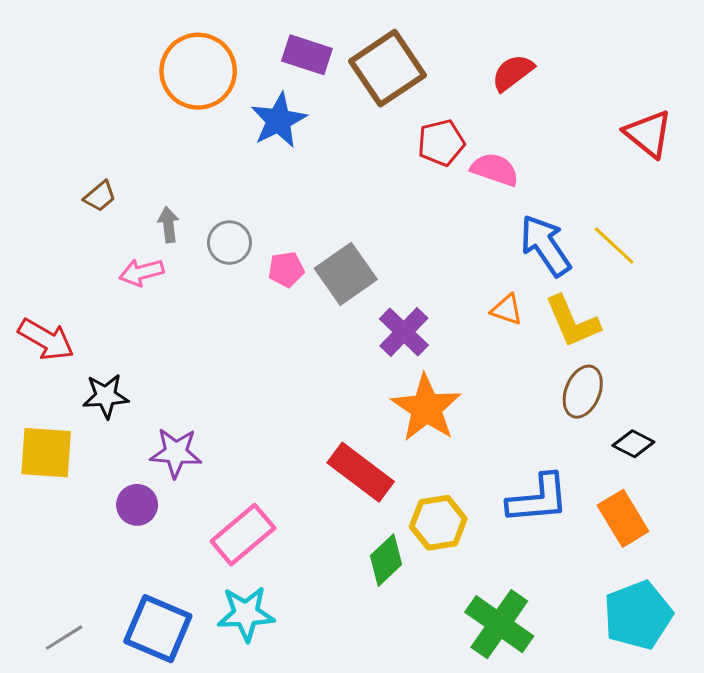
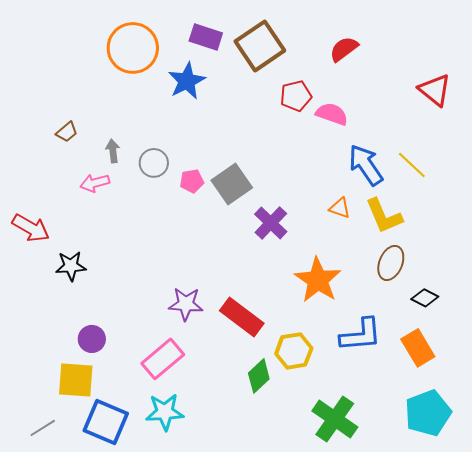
orange star: (426, 408) -> (318, 280), moved
yellow square: (46, 453) -> (76, 380), moved
purple star: (176, 453) -> (186, 304), moved

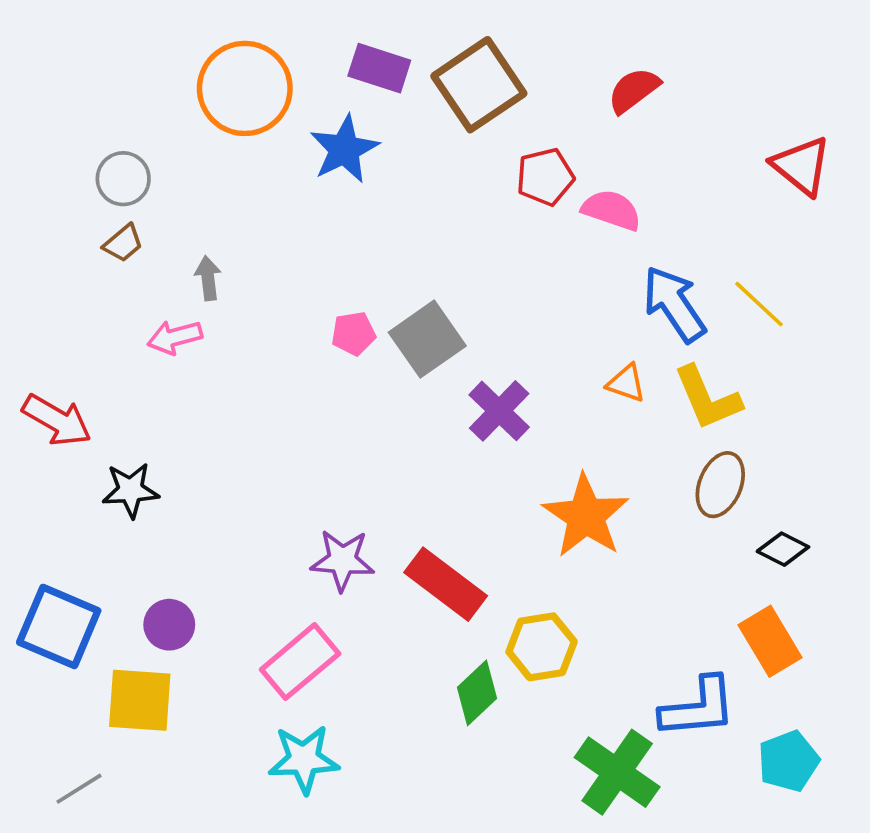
gray circle: (154, 163) -> (123, 179), moved
blue L-shape: (361, 335) -> (698, 708), moved
cyan pentagon: (428, 413) -> (788, 761), size x0.7
blue square: (106, 422) -> (59, 627), moved

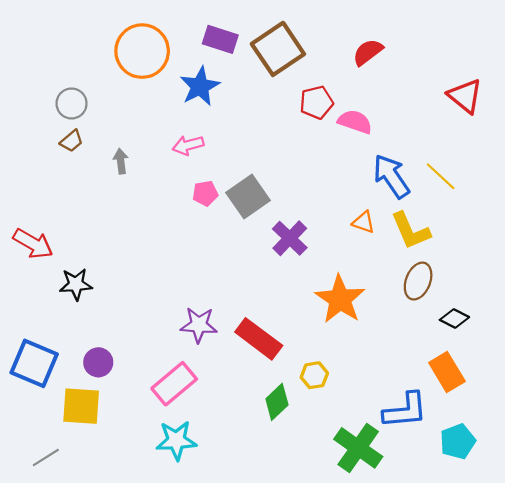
pink arrow: (175, 337) -> (188, 145), moved
yellow hexagon: (542, 647) -> (314, 375), size x0.7

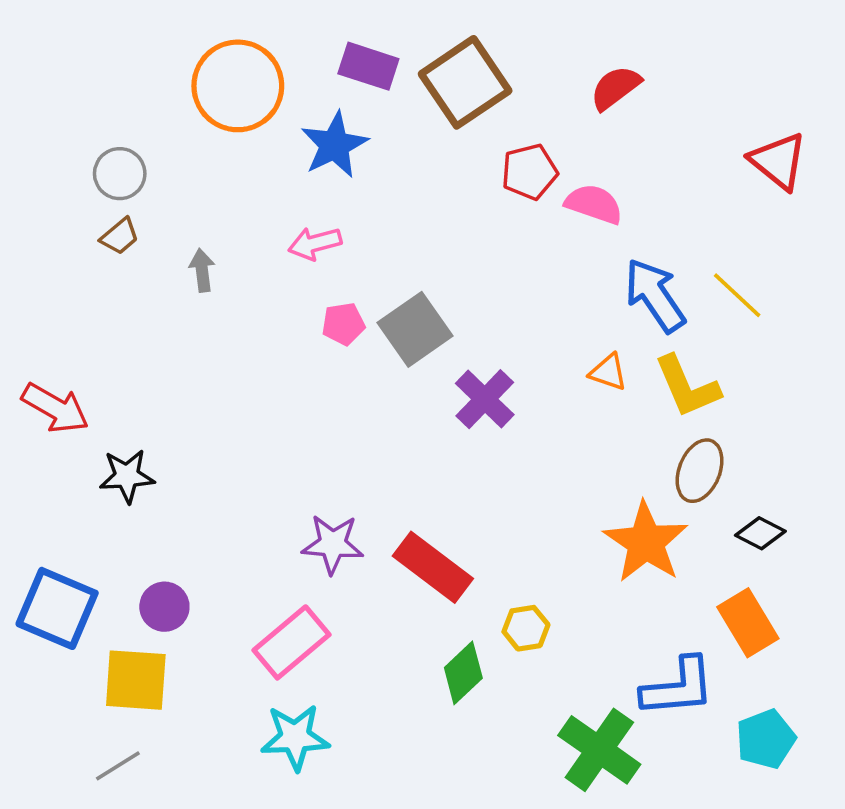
orange star: (340, 299) -> (646, 542), moved
gray line: (46, 458) -> (118, 766), moved

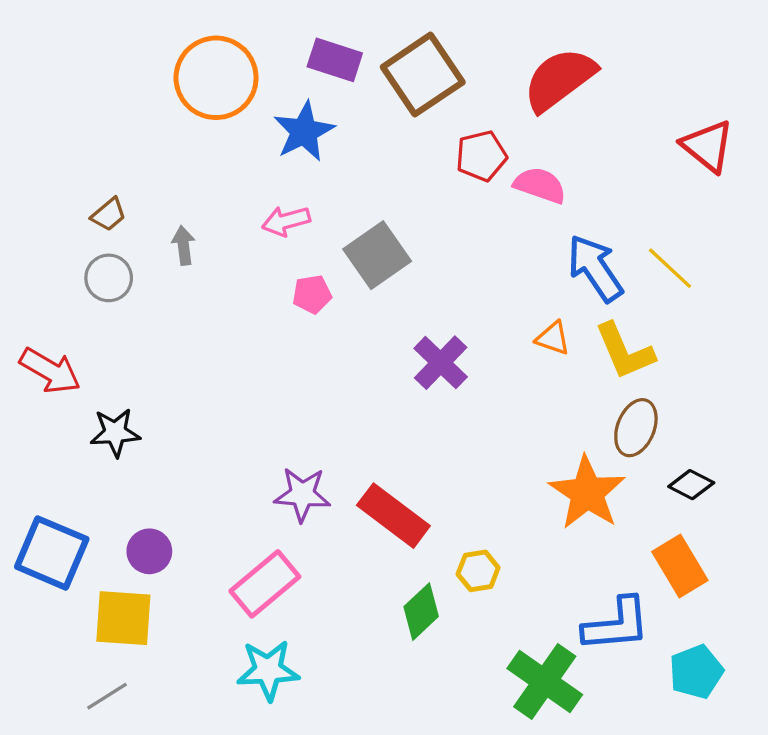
red semicircle: (615, 88) -> (559, 79), size x1.6
gray circle: (120, 174) -> (109, 278), moved
gray square: (415, 329) -> (377, 255), moved

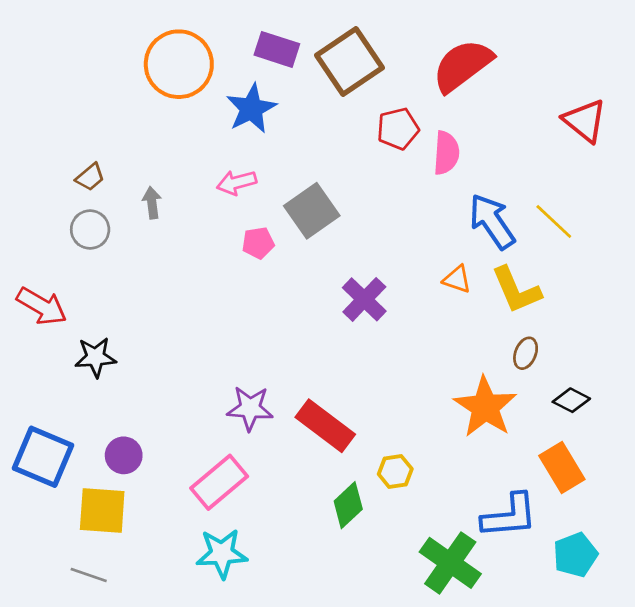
pink semicircle: (540, 185) -> (446, 153), turned 75
brown ellipse: (636, 428) -> (526, 353), size x0.7
gray line: (107, 696) -> (89, 575), turned 51

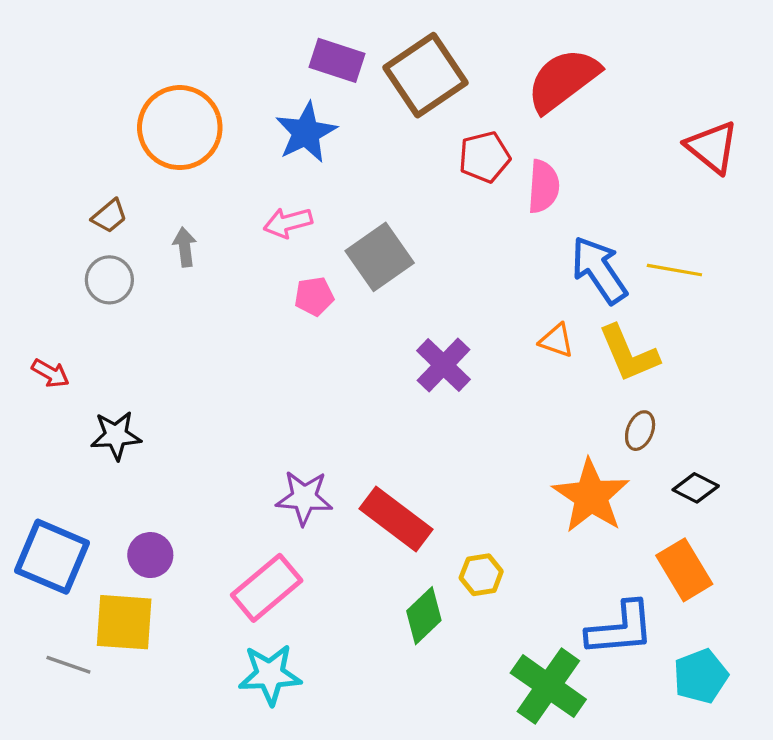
orange circle: (179, 64) -> (180, 128), moved
yellow line: (554, 221) -> (674, 270), turned -33
red arrow: (42, 306) -> (50, 373), size x0.6
gray line: (89, 575) -> (68, 665), moved

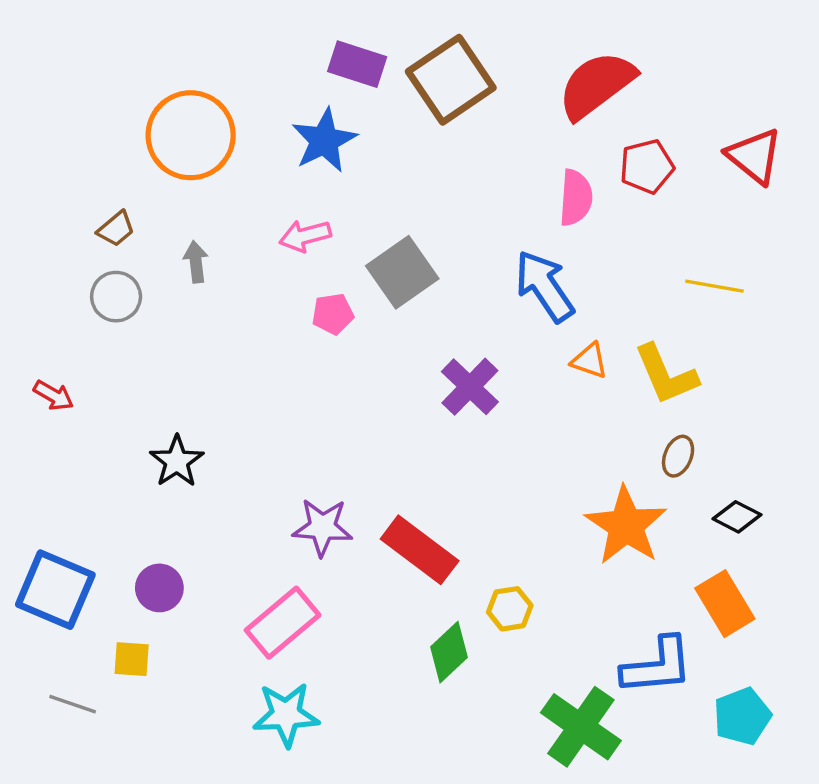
red pentagon: (484, 157) -> (647, 166), moved
blue arrow: (599, 270) -> (544, 286), moved
black star: (116, 435) -> (177, 461), moved, turned -30
yellow square: (124, 622) -> (132, 659), size x0.6

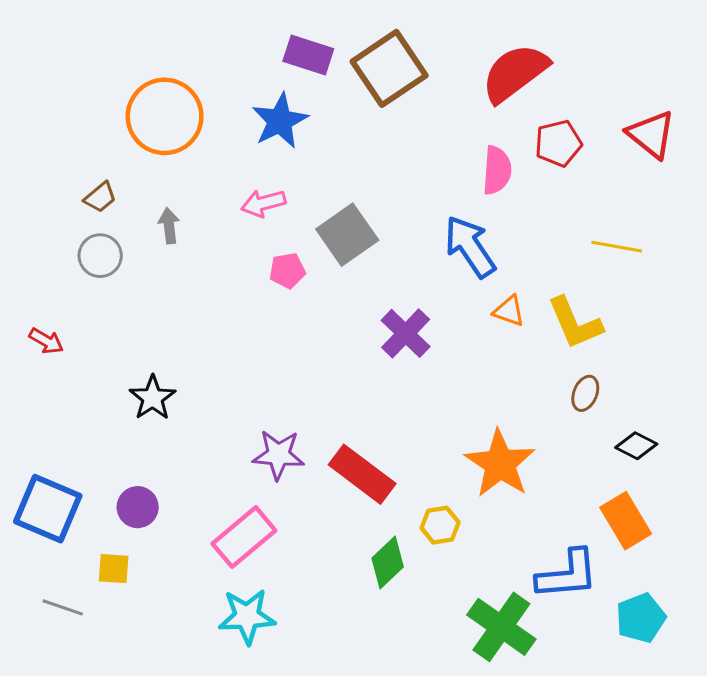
orange star: (626, 526) -> (500, 464), moved

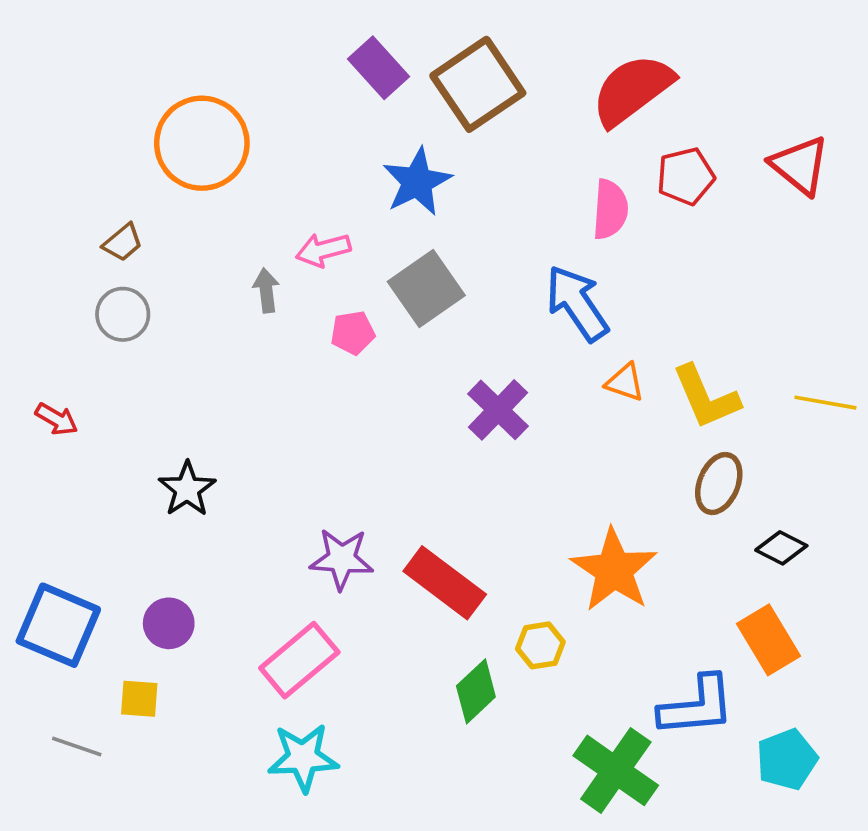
purple rectangle: (308, 55) -> (378, 68), turned 30
blue star: (280, 121) -> (417, 182), moved
gray arrow: (169, 226) -> (266, 290), moved
yellow line: (617, 247) -> (825, 403), moved
brown ellipse: (585, 393) -> (719, 484), size x1.4

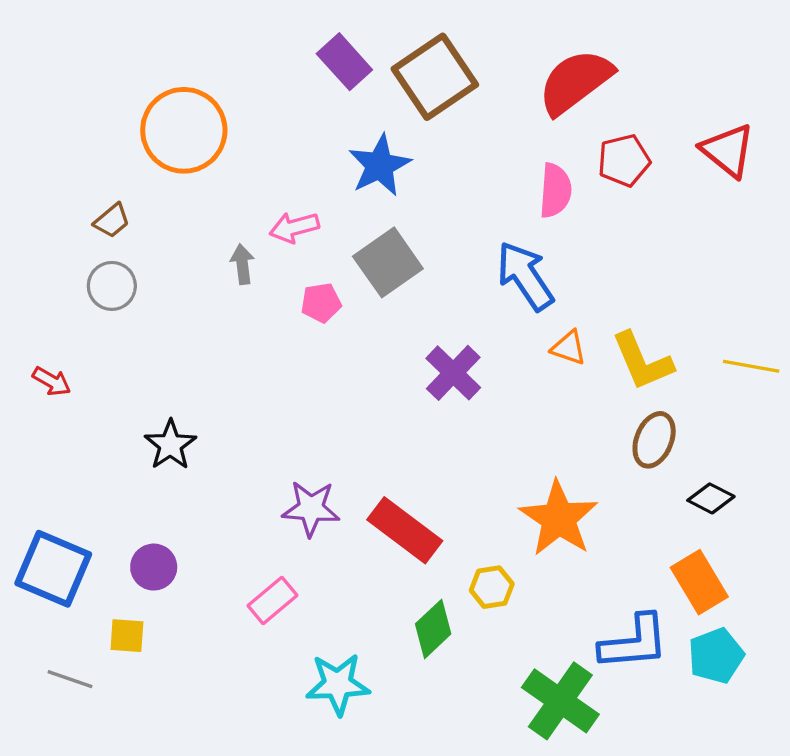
pink rectangle: (299, 660) -> (273, 601), size x0.7
cyan star: (303, 758) -> (338, 684), moved
cyan pentagon: (787, 759) -> (716, 656), moved

